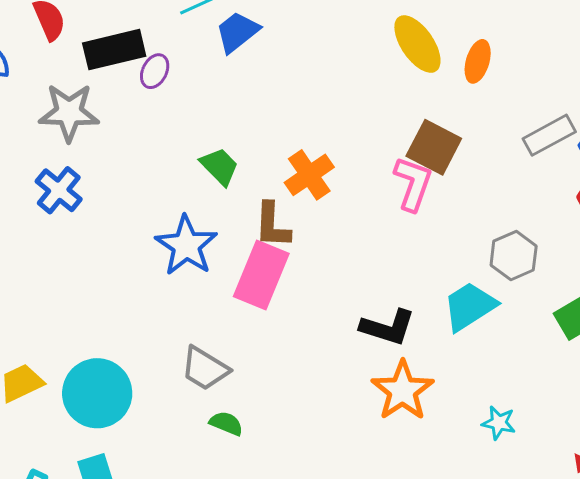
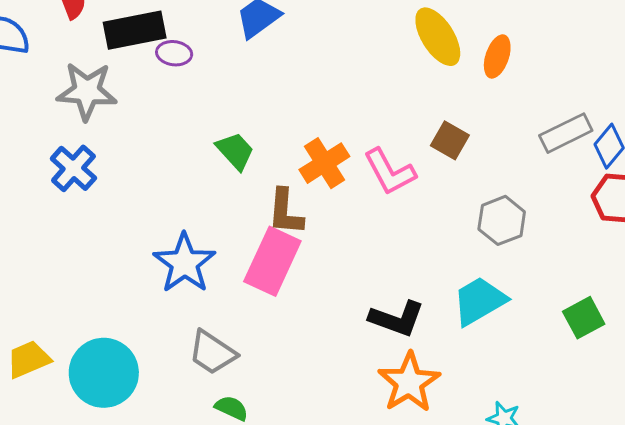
purple ellipse: (155, 71) -> (174, 53), turned 68
brown square: (434, 147) -> (450, 140), size x0.7
pink L-shape: (413, 184) -> (390, 172), moved, turned 130
blue star: (186, 246) -> (184, 263), moved
gray hexagon: (514, 256) -> (502, 220), moved

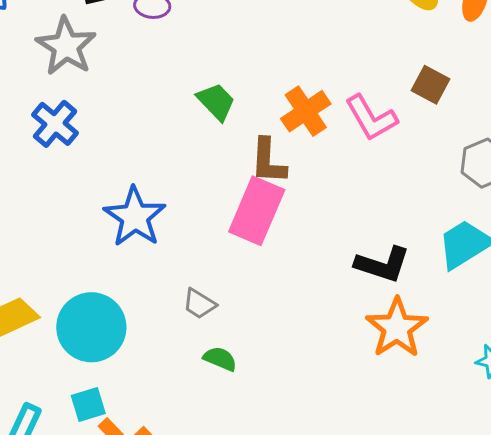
gray star: (87, 91) -> (66, 46), turned 30
blue star: (184, 263) -> (135, 217), moved
gray trapezoid: (212, 352) -> (199, 304), size x0.7

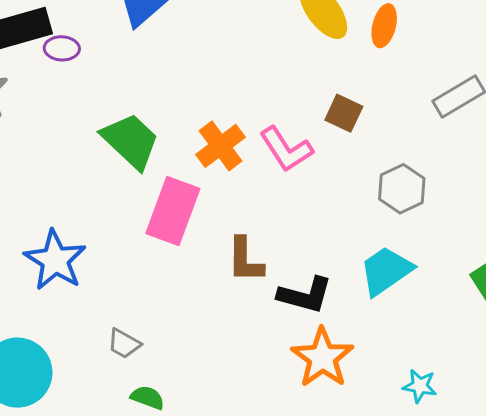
green trapezoid: (216, 102) -> (131, 141), size x1.5
brown L-shape: (268, 161) -> (245, 260), moved
pink rectangle: (257, 211) -> (173, 211), moved

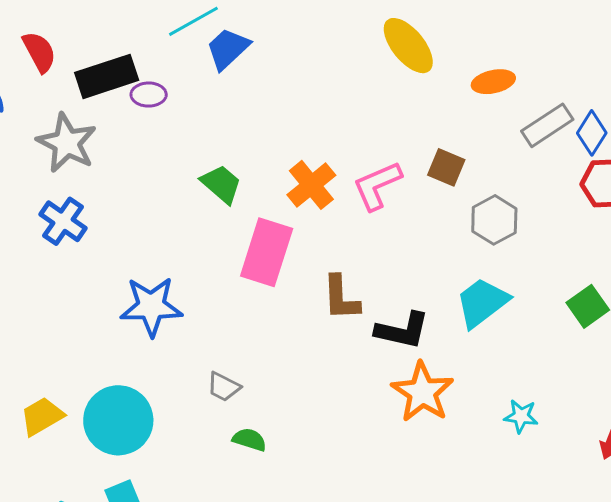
orange ellipse: (384, 26) -> (493, 82), moved, turned 66
brown square: (344, 113) -> (446, 167), moved
green trapezoid: (131, 141) -> (221, 184), size x0.7
pink L-shape: (286, 149) -> (377, 186), turned 102
blue star: (55, 260) -> (151, 306), turned -30

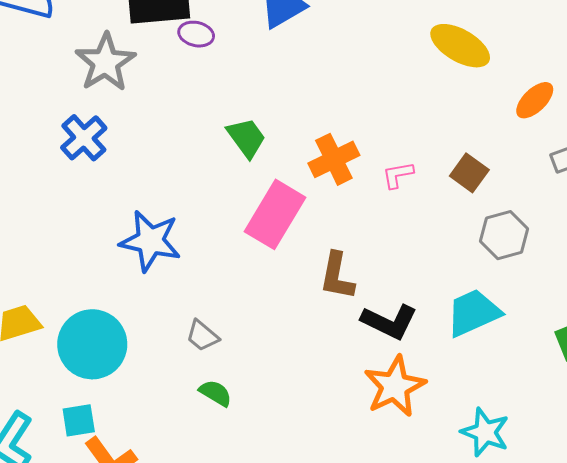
yellow ellipse: (408, 46) -> (460, 46), turned -34
orange ellipse: (493, 82) -> (535, 100), turned -45
pink L-shape: (377, 186) -> (398, 175), size x0.6
cyan star: (521, 416) -> (485, 432), size x1.4

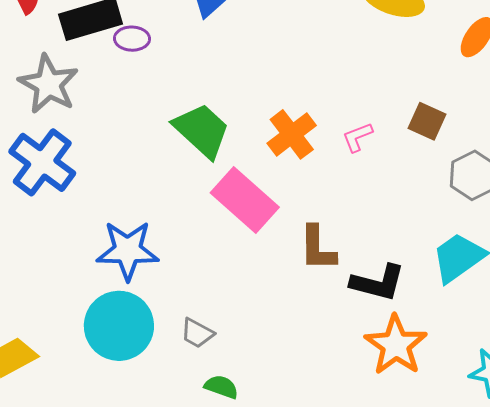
blue cross: (84, 138) -> (42, 162), size x1.4
green trapezoid: (246, 138) -> (202, 130), size x1.4
pink rectangle: (275, 214) -> (245, 200), turned -68
cyan circle: (92, 344) -> (119, 326), moved

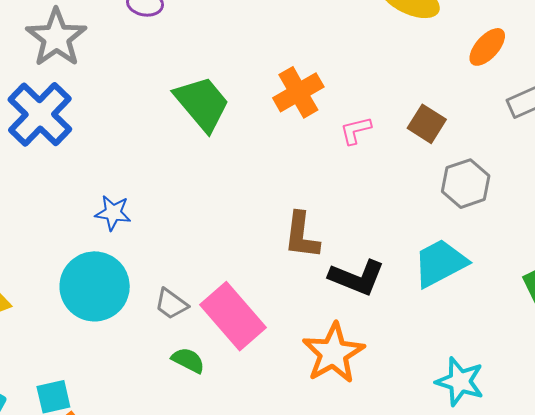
orange cross: (292, 134) -> (298, 92), moved
pink rectangle: (245, 200) -> (233, 316), moved
blue star: (128, 250) -> (113, 213), size x0.6
orange star: (396, 345) -> (333, 353), moved

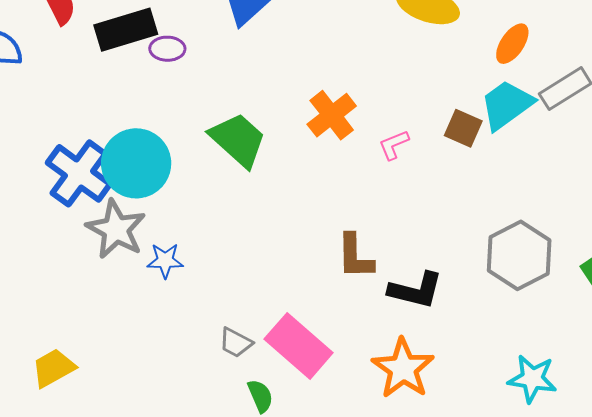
gray star: (56, 38) -> (116, 229), moved
gray hexagon: (466, 184) -> (519, 255), moved, size x1.4
cyan trapezoid: (440, 263) -> (507, 105), moved
cyan circle: (95, 286) -> (136, 163), moved
green semicircle: (188, 360) -> (260, 396), turned 48

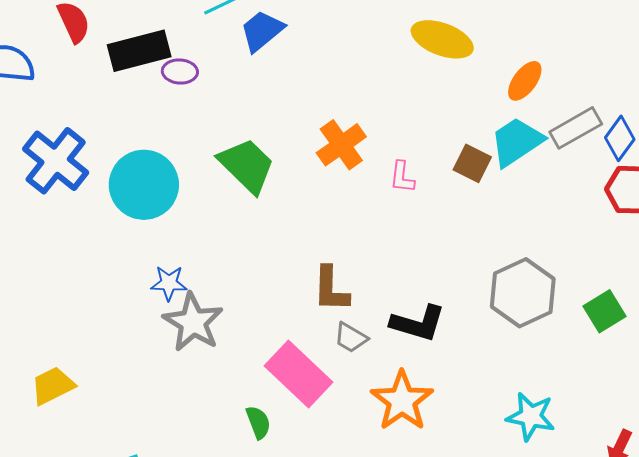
pink L-shape: (394, 145) -> (402, 177), turned -64
blue cross: (79, 173) -> (56, 161), moved
gray star: (116, 229) -> (193, 322), moved
brown L-shape: (355, 256) -> (331, 289), moved
gray trapezoid: (236, 343) -> (351, 338), moved

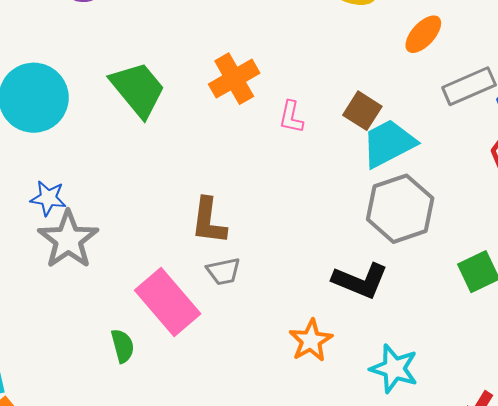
cyan trapezoid: (517, 142) -> (389, 143), moved
gray hexagon: (523, 293) -> (400, 209), moved
black L-shape: (418, 323) -> (360, 281), moved
gray trapezoid: (351, 338) -> (223, 271), turned -48
orange star: (402, 401) -> (311, 341), moved, size x0.7

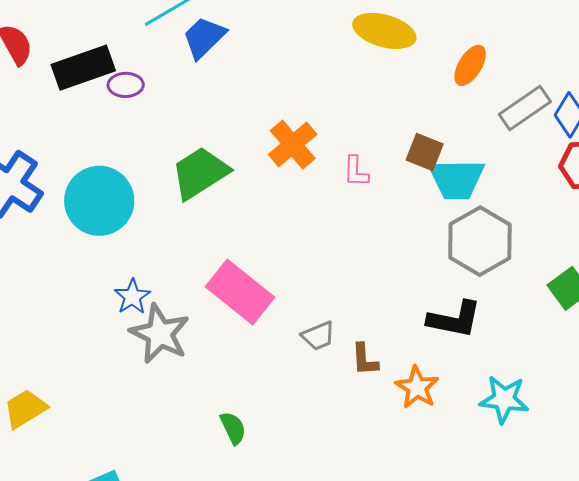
green trapezoid: (138, 89) -> (200, 173), turned -72
cyan trapezoid: (389, 143) -> (457, 179), turned -142
blue star: (48, 198) -> (132, 297), turned -30
brown L-shape: (209, 221) -> (365, 360), moved, size x0.7
pink rectangle: (168, 302) -> (240, 292), moved

